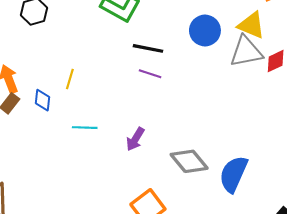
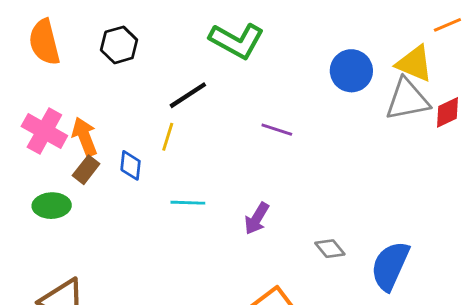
black line: (148, 48) -> (188, 95), moved, turned -44
gray diamond: (189, 161) -> (330, 249), size x0.6

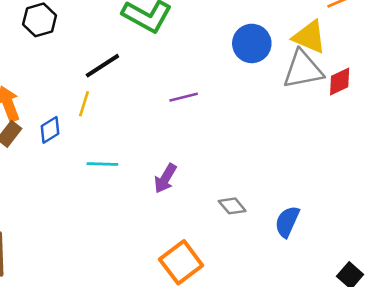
purple line: (277, 130) -> (184, 97), turned -32
blue diamond: (131, 165) -> (50, 130), turned 52
blue semicircle: (390, 266) -> (287, 222), size x0.7

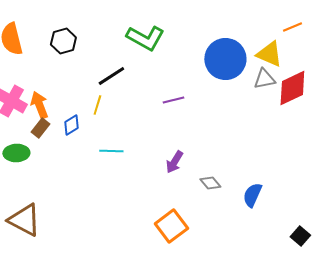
blue circle: (252, 43) -> (225, 59), size x1.4
gray triangle: (303, 70) -> (264, 79), size x0.7
red diamond: (340, 81) -> (292, 88), size x1.6
purple arrow: (165, 178) -> (174, 162), moved

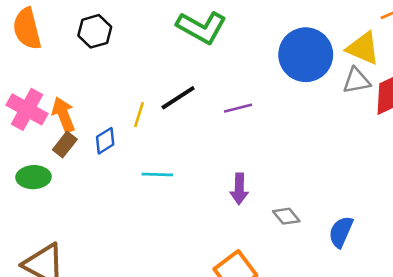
black line: (111, 76) -> (178, 98), moved
purple arrow: (174, 162) -> (239, 189), turned -30

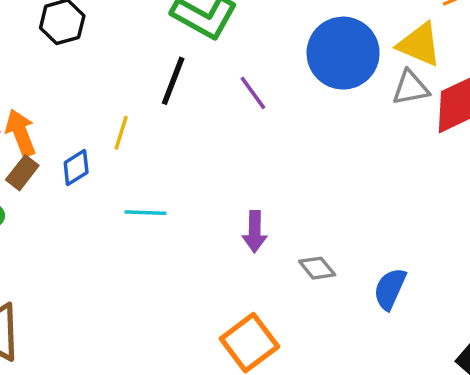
black line: (178, 98) -> (173, 81), moved, turned -36
purple line: (238, 108) -> (253, 93), moved, turned 68

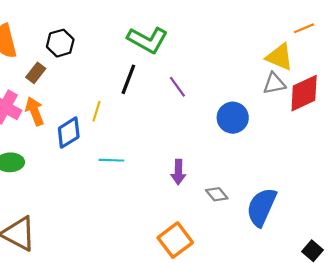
blue circle: (343, 53) -> (233, 118), moved, size x0.7
blue diamond: (76, 167) -> (69, 133), size x1.4
brown rectangle: (22, 173) -> (36, 73), moved
blue semicircle: (390, 289) -> (261, 207), size x1.5

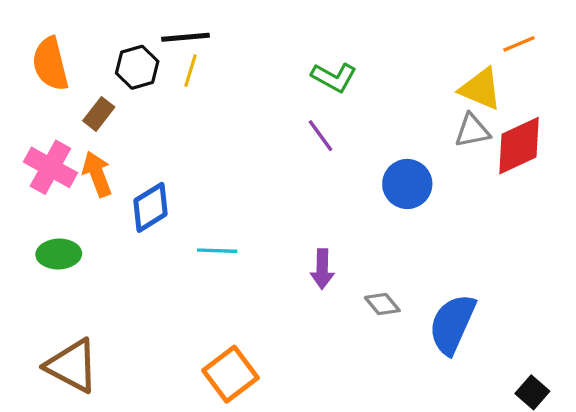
green L-shape: (148, 40) -> (334, 77), moved, size x0.7
black line: (128, 79) -> (185, 37), moved, turned 64
yellow line: (96, 111) -> (190, 71), moved
orange square: (175, 240) -> (231, 374), moved

